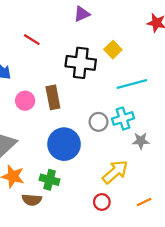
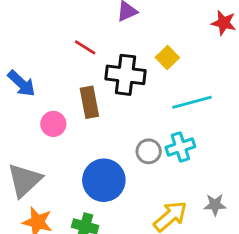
red line: (32, 40) -> (85, 47), moved
brown rectangle: (53, 97) -> (89, 102), moved
gray star: (141, 141) -> (215, 205), moved

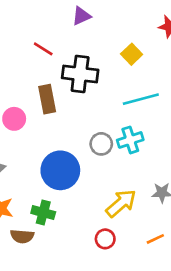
yellow square: (167, 57) -> (132, 54), moved

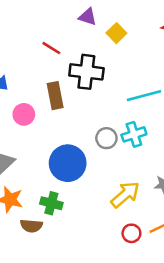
purple triangle: (81, 16) -> (88, 17), turned 42
yellow square: (132, 54) -> (116, 33), moved
red circle: (105, 239) -> (131, 233), moved

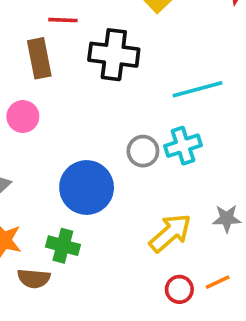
red line: (51, 48) -> (63, 20), turned -30
brown rectangle: (55, 96) -> (39, 58), moved

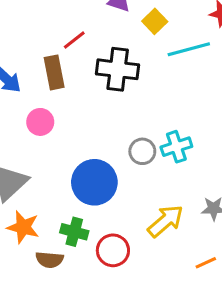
red line: (63, 20) -> (74, 40), turned -40
cyan line: (198, 89) -> (189, 49), moved
red circle: (179, 289) -> (113, 250), moved, size x1.4

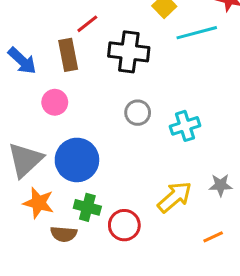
gray circle: (142, 151) -> (138, 113), moved
blue circle: (94, 182) -> (77, 160), moved

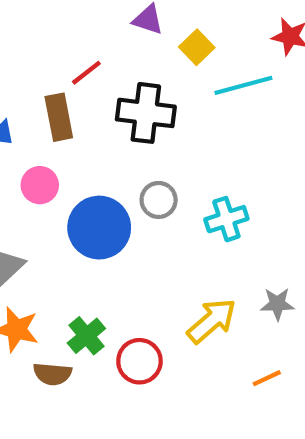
blue circle: (77, 160) -> (99, 228), moved
green cross: (87, 207) -> (86, 336), turned 35

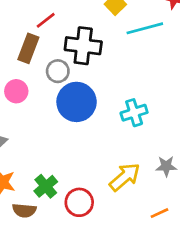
brown rectangle: (59, 117) -> (28, 48), turned 32
gray circle: (159, 200) -> (58, 71), moved
blue circle: (99, 228) -> (77, 102), moved

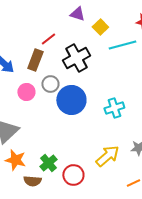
black cross: (83, 46) -> (76, 58), turned -36
gray circle: (58, 71) -> (50, 84), moved

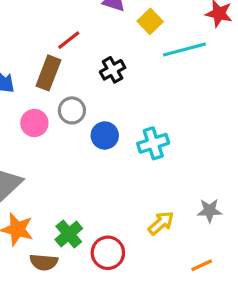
black cross: (76, 58) -> (113, 70), size x0.6
blue circle: (71, 100) -> (105, 135), size x0.6
cyan cross: (114, 108) -> (153, 143), moved
yellow arrow: (107, 156) -> (161, 223), size x0.7

